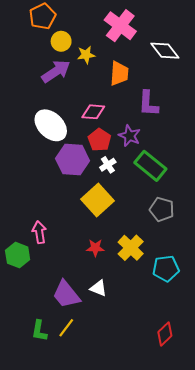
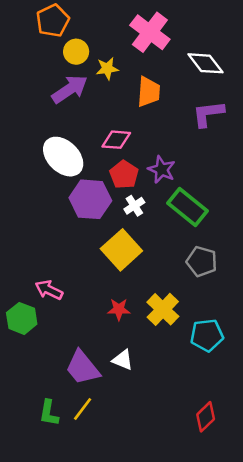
purple L-shape: (148, 104) -> (208, 114), moved, turned 80
pink arrow: (39, 232) -> (49, 290), turned -55

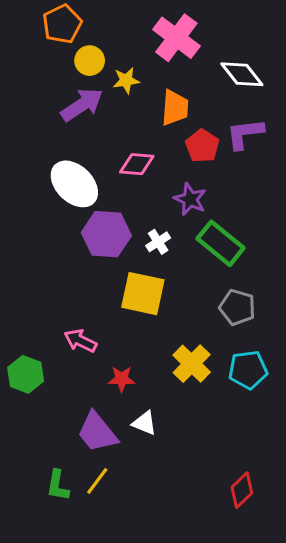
red pentagon: (124, 175) -> (202, 146), moved
yellow square: (121, 250) -> (143, 294), turned -36
pink arrow: (49, 290) -> (80, 341), moved
red star: (119, 309) -> (122, 379), moved
cyan pentagon: (207, 335) -> (248, 370), moved

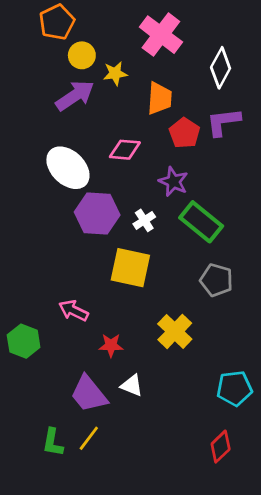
white diamond: (242, 74) -> (221, 68), turned 66
cyan pentagon: (248, 370) -> (234, 388), moved

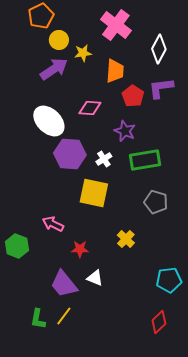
green rectangle: (201, 222) -> (145, 160), turned -48
yellow cross: (175, 331) -> (126, 239), size x0.7

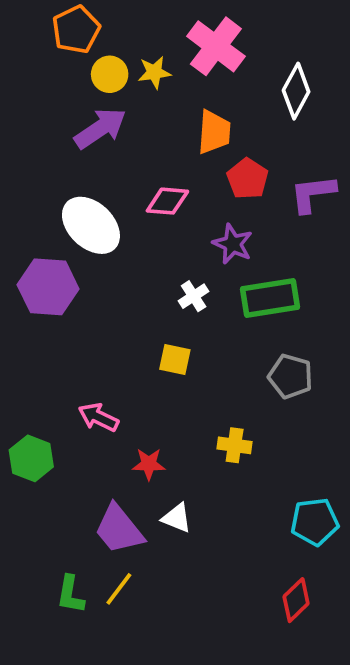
yellow star: (83, 53) -> (154, 72), moved
purple L-shape: (161, 88) -> (313, 194), moved
purple hexagon: (70, 154) -> (48, 287), moved
yellow square: (94, 193) -> (175, 360), size x0.6
yellow cross: (126, 239) -> (235, 445), turned -36

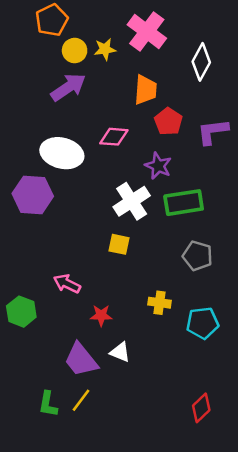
white ellipse: (91, 225) -> (62, 153), turned -30
white cross: (194, 296) -> (132, 201), size x1.8
cyan pentagon: (315, 522) -> (203, 323), moved

